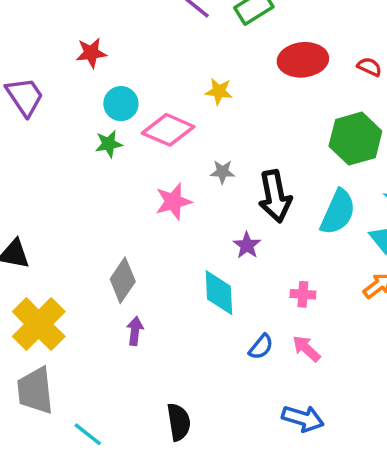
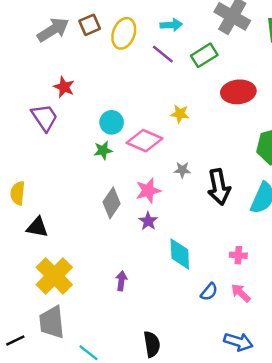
red star: (91, 53) -> (64, 87), moved, turned 30
purple star: (247, 245) -> (148, 221), moved
gray diamond: (123, 280) -> (112, 203), moved

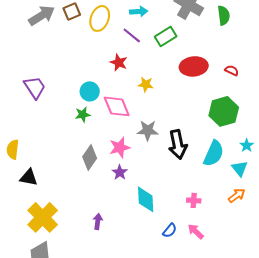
red star: (64, 87) -> (119, 62), moved
pink diamond: (144, 141) -> (117, 106), turned 44
gray star: (182, 170) -> (148, 130), size x1.5

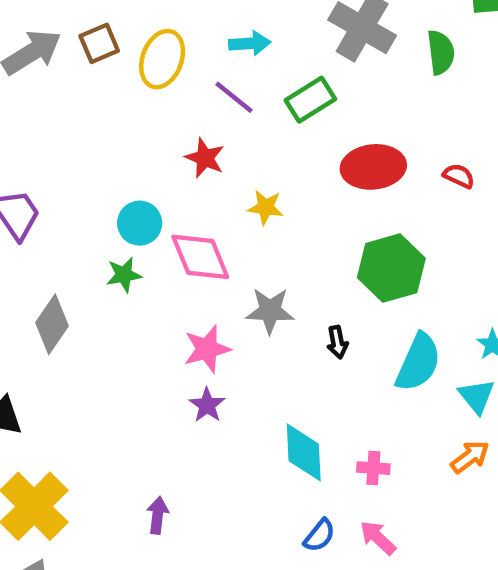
green hexagon: (224, 111) -> (391, 268), moved
black arrow: (178, 144) -> (337, 342), size x0.5
gray diamond: (90, 157) -> (52, 324), moved
cyan diamond: (146, 199) -> (304, 452), moved

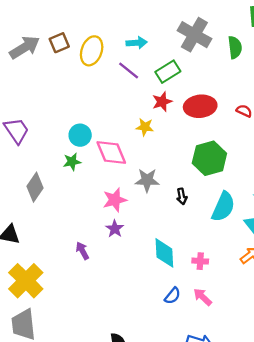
red star: (205, 158) -> (162, 102), moved, turned 30
purple arrow: (158, 515) -> (82, 251), moved, turned -36

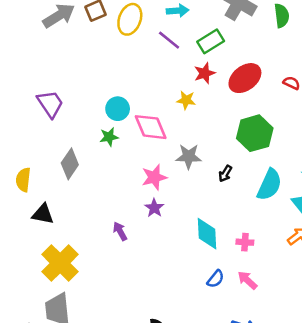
red ellipse: (200, 106) -> (245, 78), turned -32
black arrow: (182, 196) -> (225, 174), turned 42

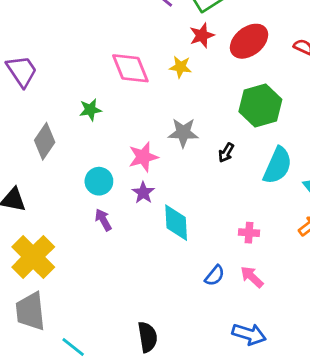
cyan circle: (118, 109) -> (99, 181), moved
pink diamond: (151, 127) -> (130, 68), moved
cyan diamond: (207, 234) -> (176, 223), moved

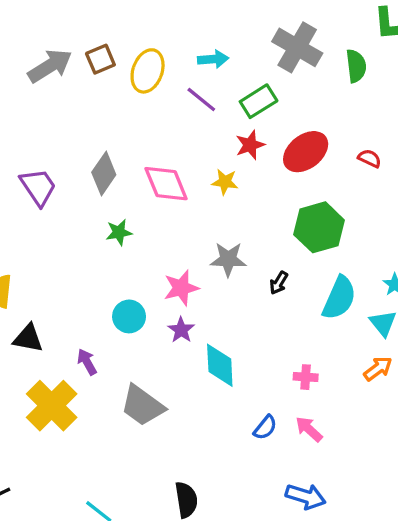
gray diamond: (45, 141) -> (104, 174), moved
purple arrow: (103, 220) -> (87, 362), moved
gray trapezoid: (30, 311) -> (142, 406), moved, turned -48

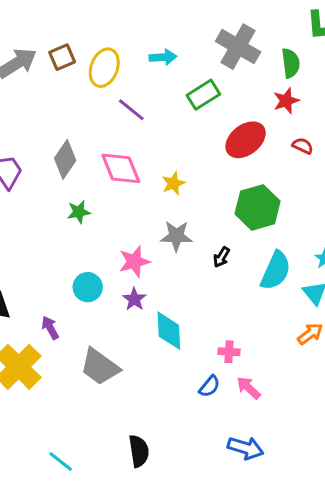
purple line: (201, 100) -> (131, 110), moved
red star: (250, 145) -> (286, 101), moved
yellow star: (225, 182) -> (173, 183), moved, turned -30
pink cross: (306, 377) -> (229, 352), moved

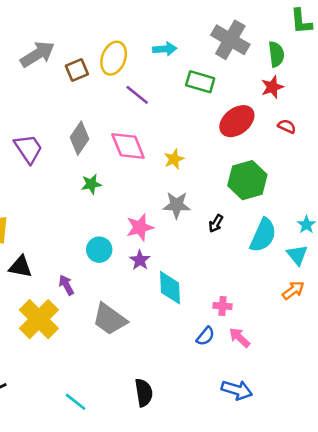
brown square: (62, 57) -> (77, 70), moved
green rectangle: (203, 95) -> (200, 82), turned 48

